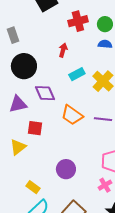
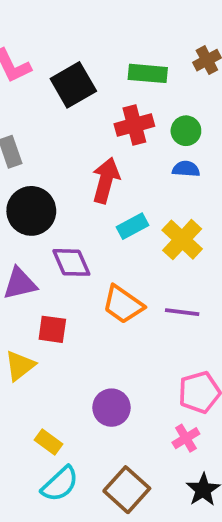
red arrow: (63, 50) -> (106, 180), size x1.6

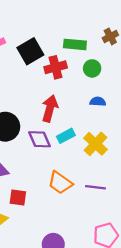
red cross: (134, 125) -> (56, 67), moved
green circle: (186, 131) -> (92, 68), moved
purple diamond: (71, 262) -> (40, 139), moved

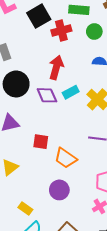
orange trapezoid: (60, 183) -> (65, 158), moved
red square: (18, 198) -> (41, 142), moved

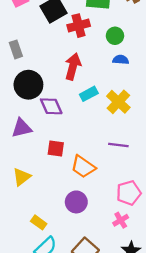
green circle: (94, 32) -> (115, 36), moved
purple diamond: (47, 95) -> (51, 106), moved

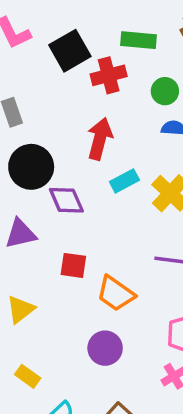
yellow rectangle: (39, 222) -> (28, 376), moved

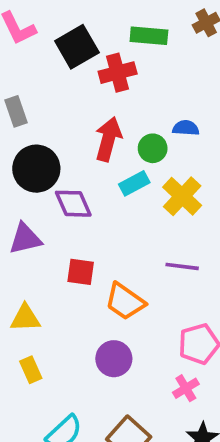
green circle: (165, 91) -> (153, 148), moved
yellow triangle: (21, 309) -> (25, 318), turned 36
yellow rectangle: (28, 376) -> (31, 370), moved, turned 30

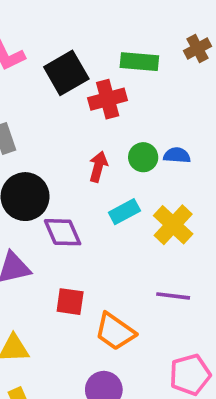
red arrow: (108, 139) -> (98, 167), size x0.7
green circle: (153, 148) -> (143, 157), moved

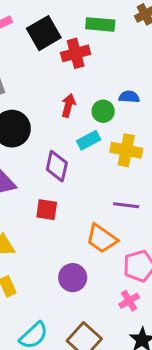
green circle: (143, 157) -> (103, 111), moved
yellow cross: (173, 225) -> (126, 150), turned -32
purple diamond: (63, 232) -> (57, 166), moved, turned 36
orange trapezoid: (115, 332) -> (102, 239), moved

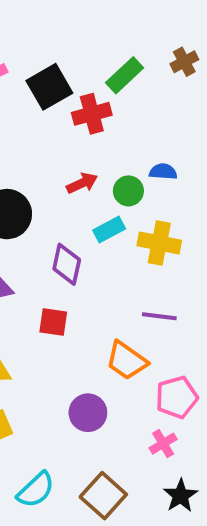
green rectangle: (100, 24) -> (125, 75), turned -48
red arrow: (68, 105) -> (82, 183), turned 50

